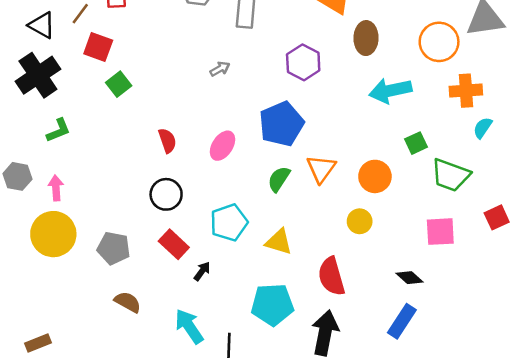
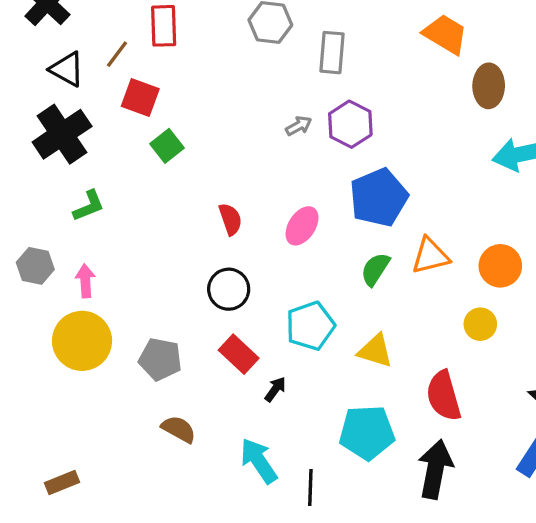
purple hexagon: (303, 62) -> (350, 124), moved
orange triangle: (321, 169) -> (430, 256), turned 40

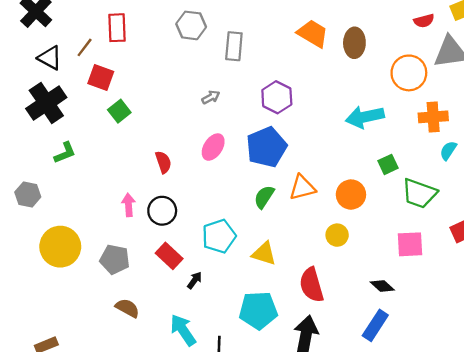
brown ellipse: (489, 86) -> (354, 43), moved
purple hexagon: (350, 124) -> (277, 97), moved
pink ellipse: (302, 226) -> (213, 147), moved
pink arrow: (85, 281) -> (129, 205), moved

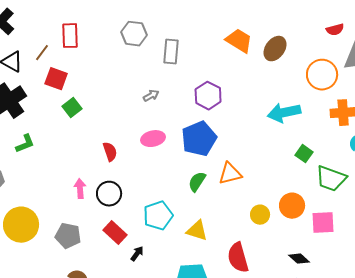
brown ellipse: (354, 43) -> (275, 49), turned 35
pink ellipse: (213, 147) -> (153, 139), turned 45
green square: (388, 164) -> (304, 154), turned -30
orange circle: (351, 195) -> (292, 206), moved

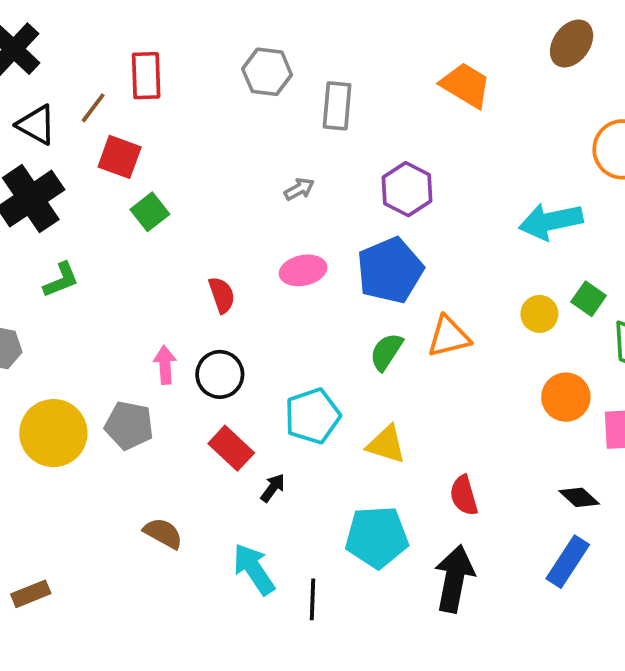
brown ellipse: (275, 49) -> (572, 43), moved
yellow circle: (260, 215) -> (539, 314), moved
gray pentagon: (68, 236) -> (129, 425), moved
red semicircle: (238, 258) -> (464, 495), size x0.7

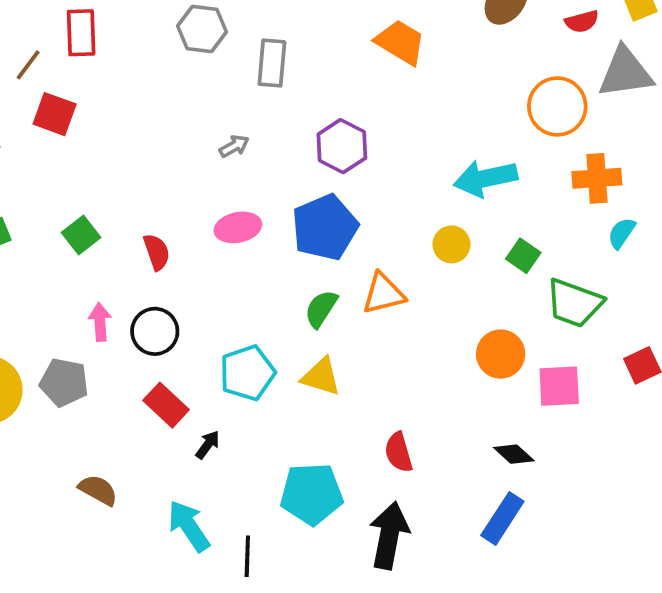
green square: (150, 212) -> (81, 235), moved
yellow circle: (539, 314) -> (451, 244), moved
yellow triangle: (386, 444) -> (321, 377), moved

